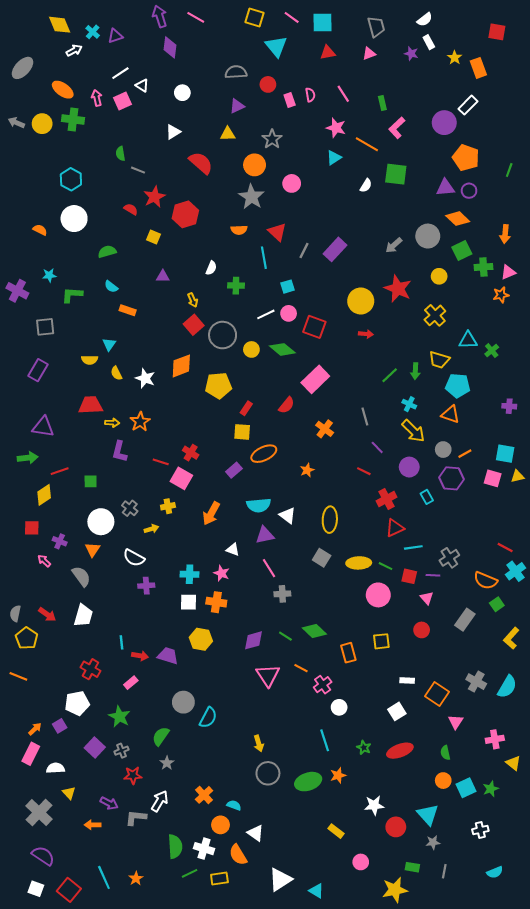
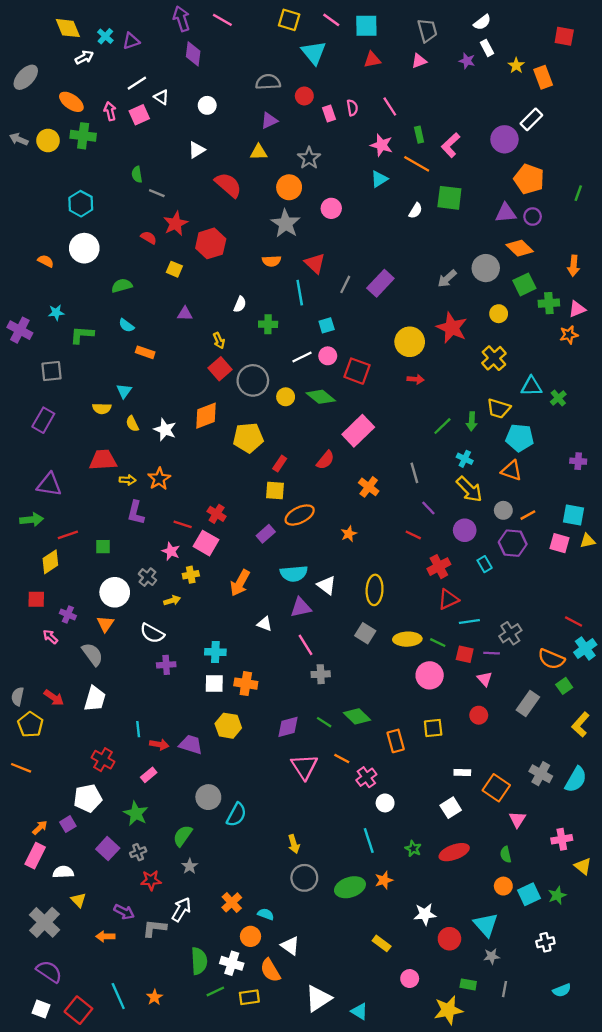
green rectangle: (382, 103) -> (419, 135), moved
pink star: (222, 573) -> (171, 551), moved

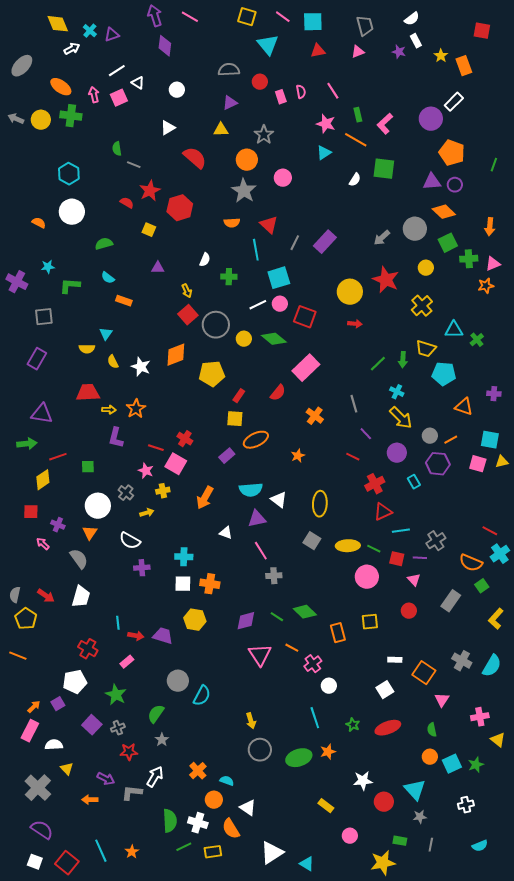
cyan square: (327, 325) -> (279, 278), size x1.6
orange triangle: (512, 471) -> (464, 407), moved

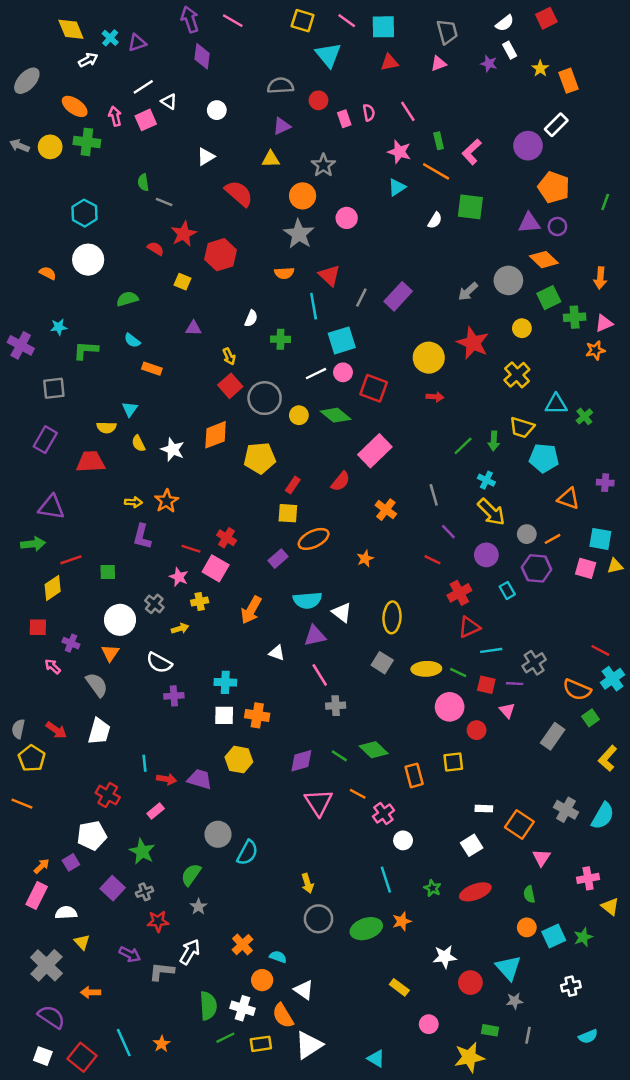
red square: (482, 31) -> (546, 18), moved, turned -36
red trapezoid: (88, 393) -> (91, 462), moved
red circle: (409, 611) -> (477, 730), moved
orange arrow: (90, 800) -> (91, 992), moved
white triangle: (272, 853) -> (309, 1045), moved

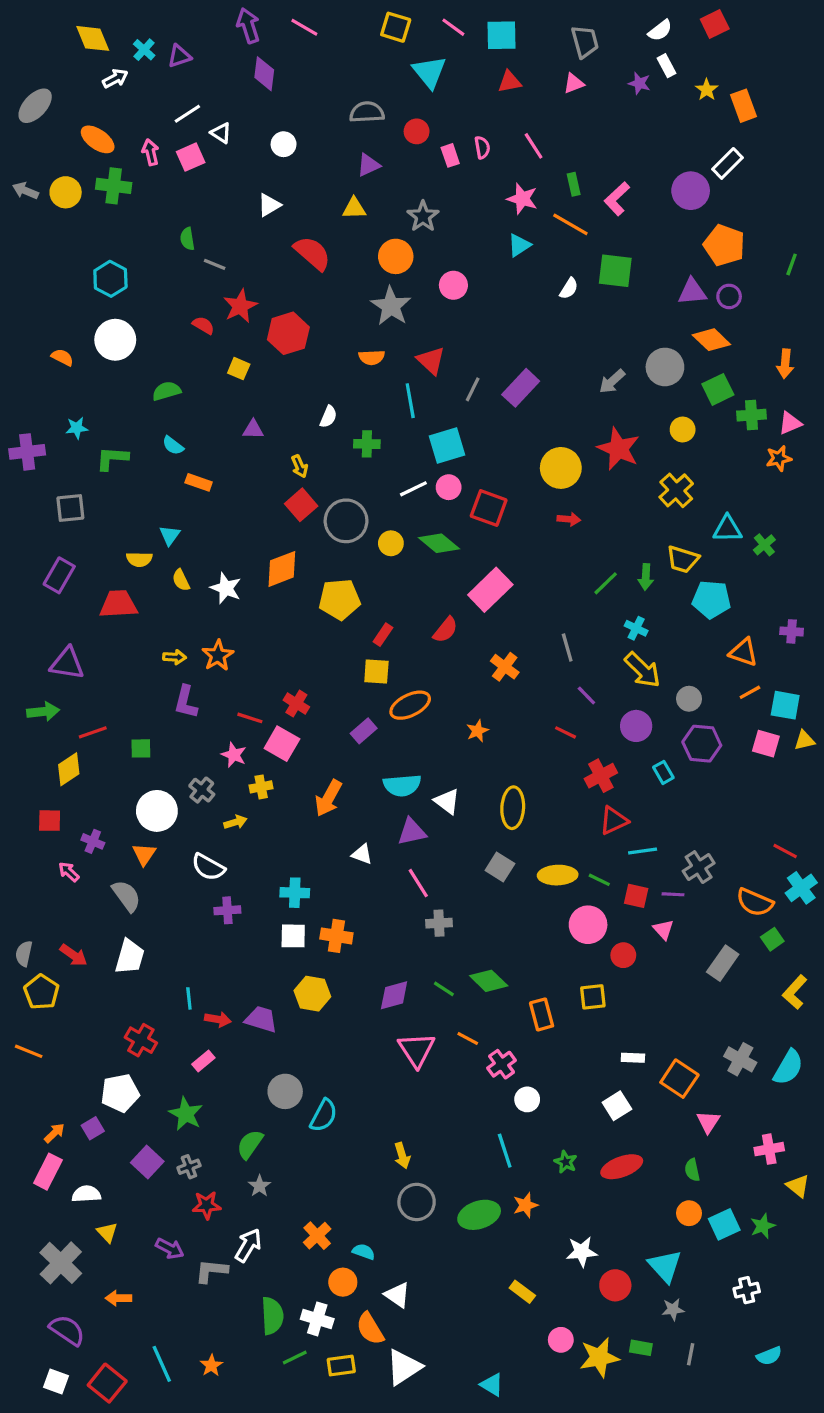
purple cross: (21, 345) -> (27, 452), turned -35
orange line: (553, 539) -> (750, 692), moved
yellow star: (469, 1057) -> (599, 1357), moved

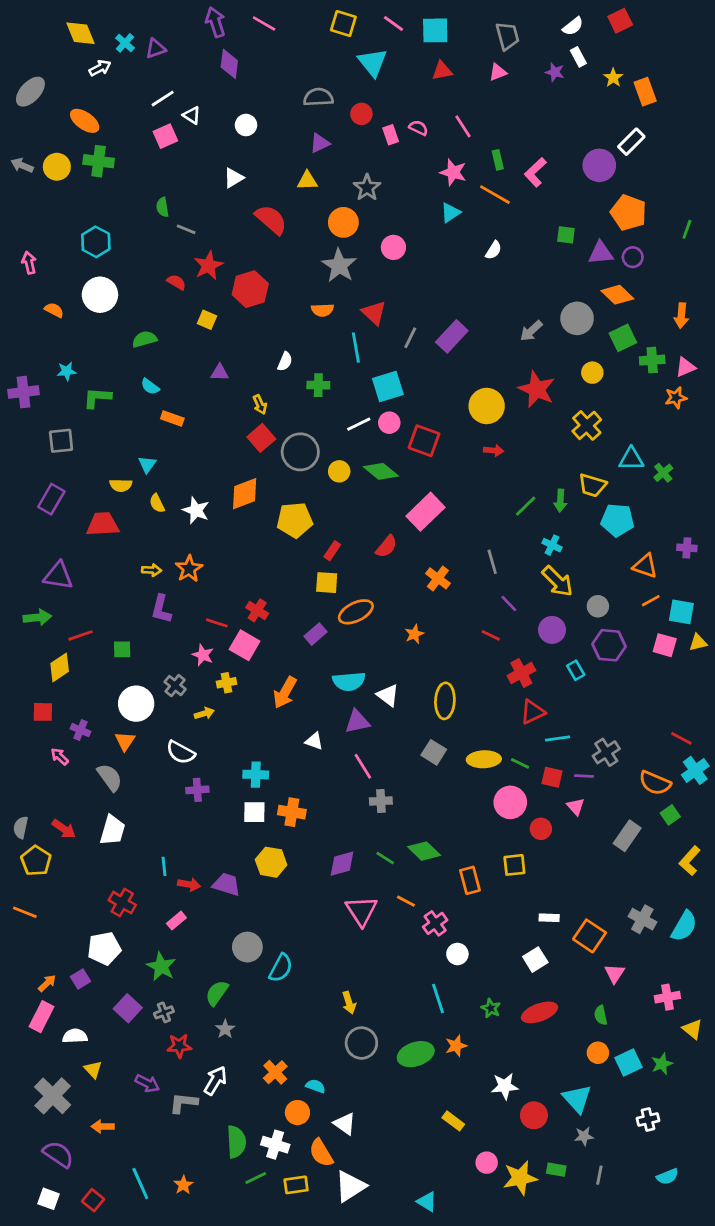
pink semicircle: (482, 147) -> (418, 128), turned -54
pink arrow: (151, 152) -> (29, 263), moved
green square: (615, 271) -> (566, 235), moved, size x0.6
red square: (107, 1383) -> (93, 1200), size x0.7

